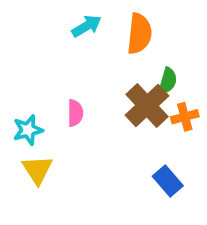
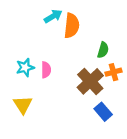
orange semicircle: (139, 34) -> (72, 26), moved
brown cross: (147, 105) -> (90, 81), moved
cyan star: (28, 130) -> (25, 67), moved

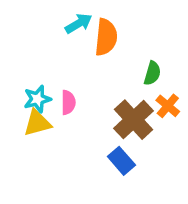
orange cross: (114, 72) -> (168, 106), turned -35
yellow triangle: (23, 105) -> (37, 123), moved, turned 48
blue rectangle: (103, 112) -> (121, 161), moved

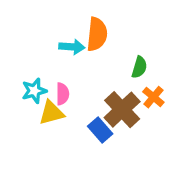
cyan arrow: (79, 23) -> (72, 47), moved, turned 35
yellow triangle: (37, 123) -> (51, 113), moved
blue rectangle: (121, 161) -> (100, 130), moved

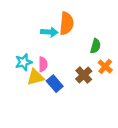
brown cross: (122, 110) -> (84, 75), size x0.7
blue rectangle: (100, 130) -> (55, 84), moved

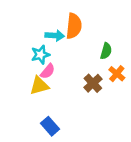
cyan star: (24, 62) -> (40, 55), moved
pink semicircle: (43, 64) -> (48, 71), turned 40
blue rectangle: (55, 84) -> (50, 126), moved

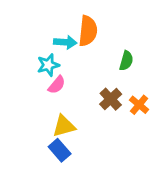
orange cross: (117, 74) -> (139, 105), moved
yellow triangle: (39, 86) -> (64, 126), moved

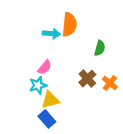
cyan star: (48, 65) -> (38, 85), moved

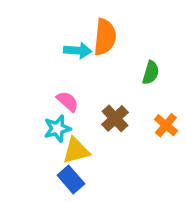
pink semicircle: (45, 67) -> (68, 101), turned -88
brown cross: (87, 79) -> (115, 118), moved

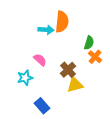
orange cross: (166, 125) -> (95, 57), moved
cyan star: (57, 129) -> (25, 78), moved
yellow triangle: (76, 151) -> (75, 85), moved

